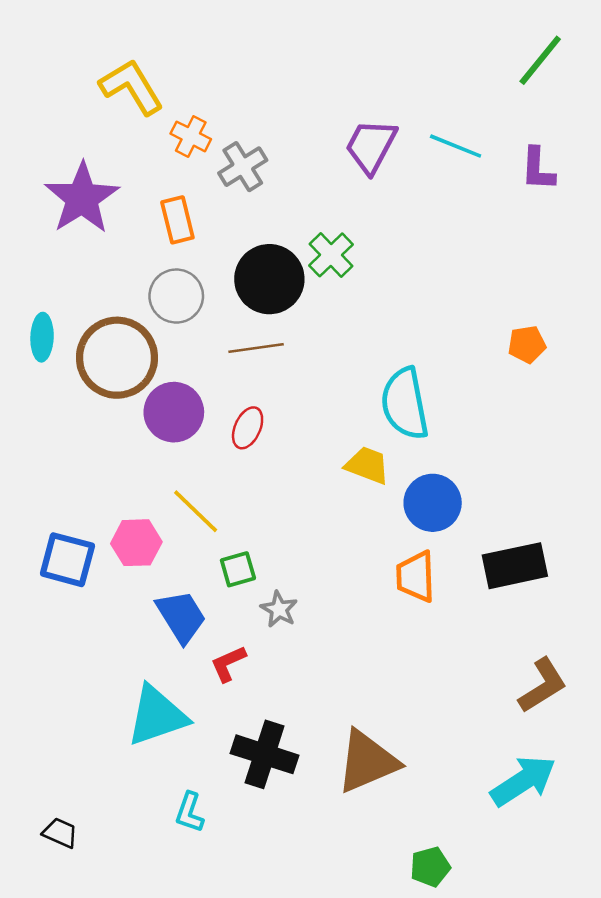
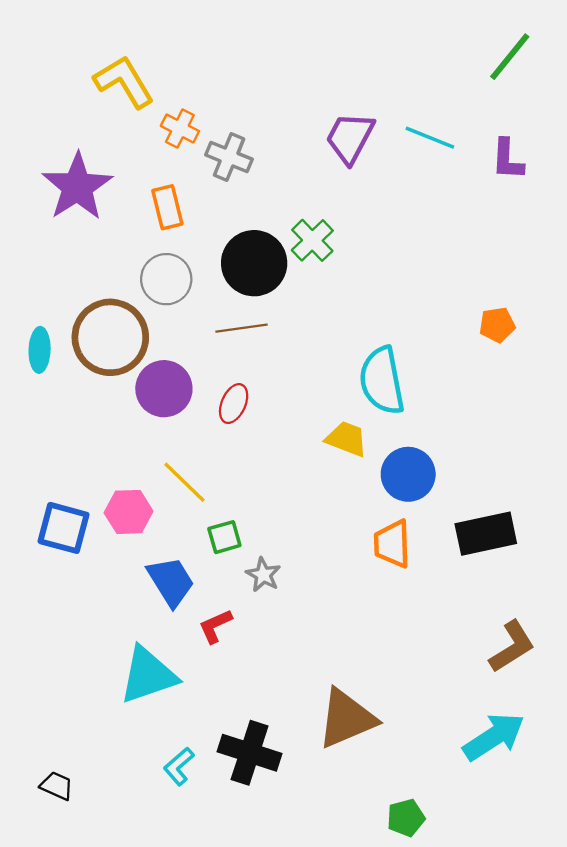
gray cross: (243, 167) -> (229, 157), turned -36
cyan ellipse: (42, 337) -> (40, 350), moved
black cross: (265, 754) -> (250, 753), moved
cyan L-shape: (190, 812) -> (179, 766), turned 30

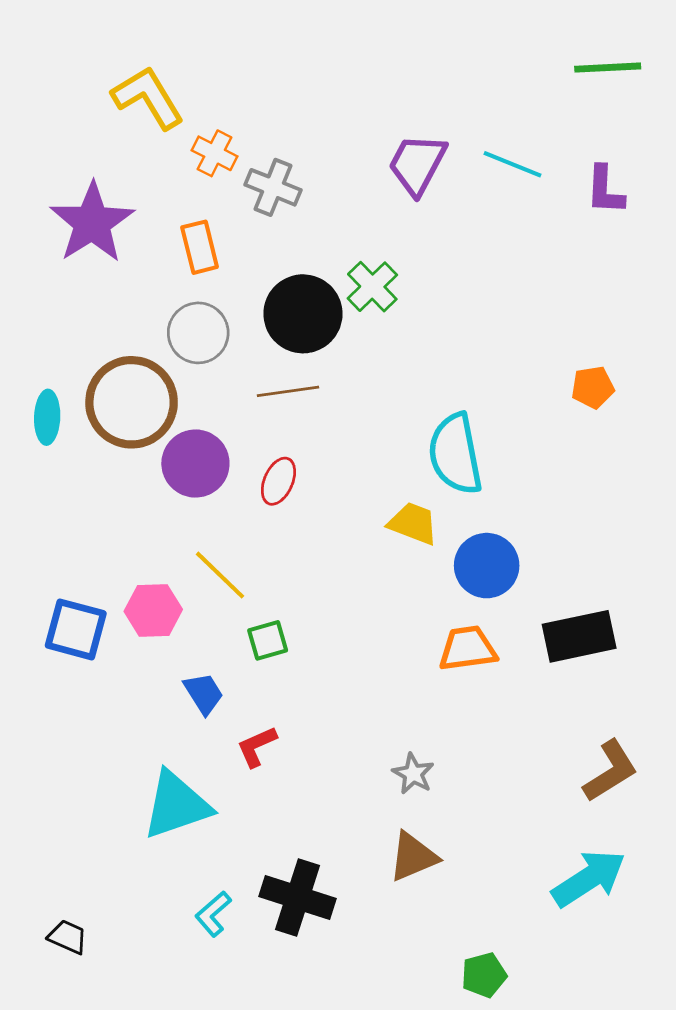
green line: (510, 57) -> (608, 68), turned 48
orange trapezoid: (392, 544) -> (468, 649), turned 84
gray star: (263, 575) -> (413, 774), moved
blue trapezoid: (171, 582) -> (204, 693), size x0.7
brown triangle: (347, 719) -> (413, 857), size x0.7

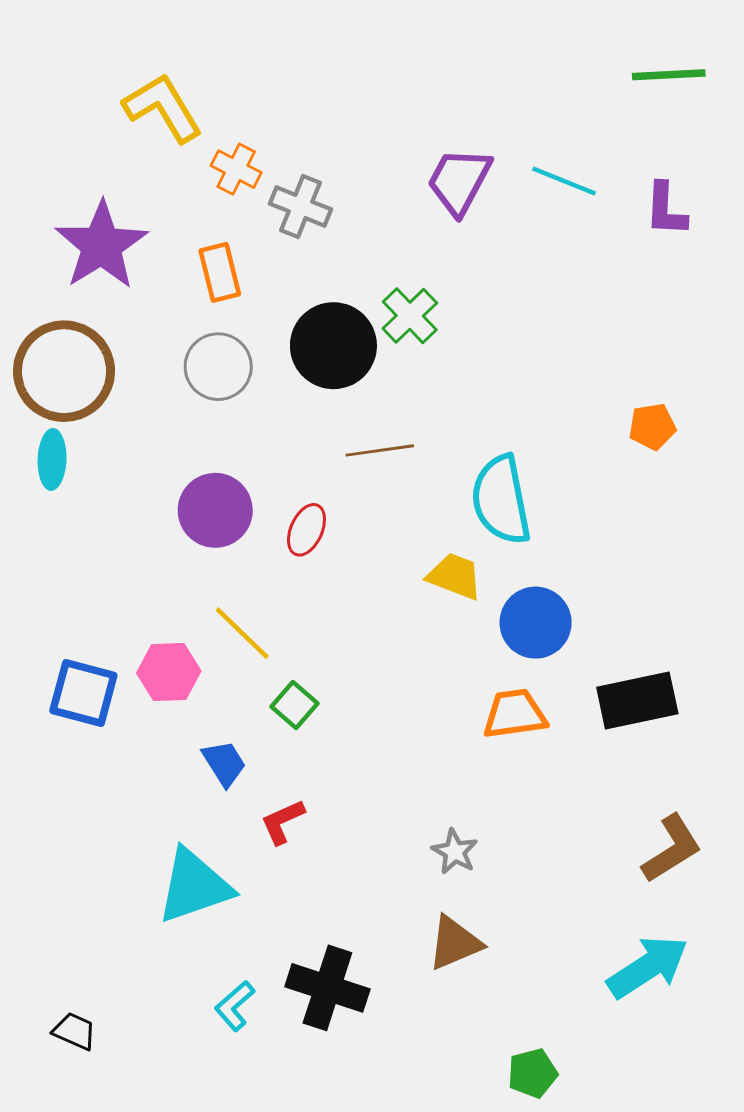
brown line: (288, 391) -> (380, 450), moved
brown circle: (132, 402) -> (64, 371), moved
green square: (268, 640) -> (295, 705), turned -33

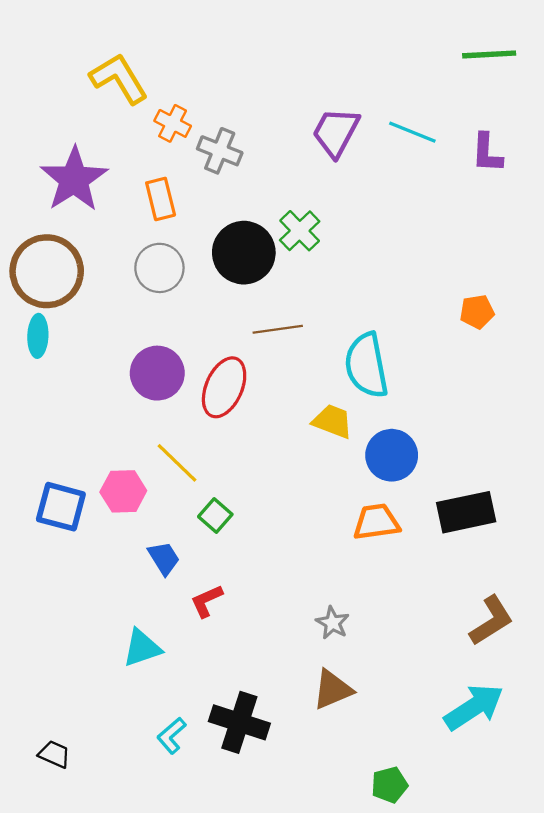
red ellipse: (306, 530) -> (224, 387), size x1.6
cyan triangle: (194, 886) -> (142, 648), size x0.7

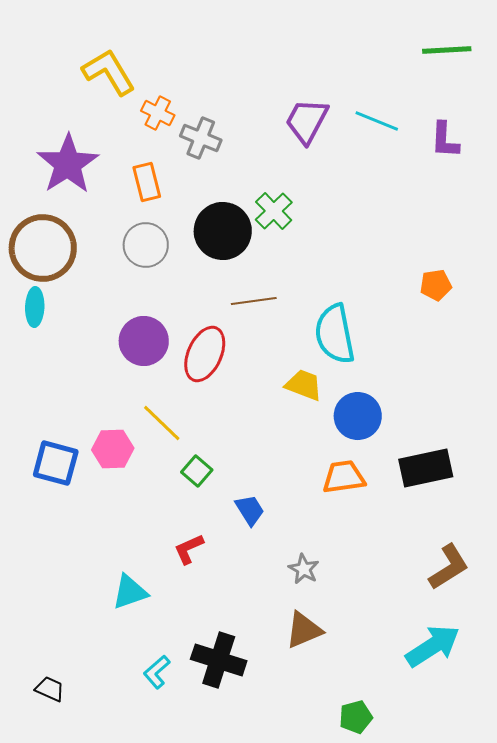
blue trapezoid: (164, 558) -> (250, 510), moved

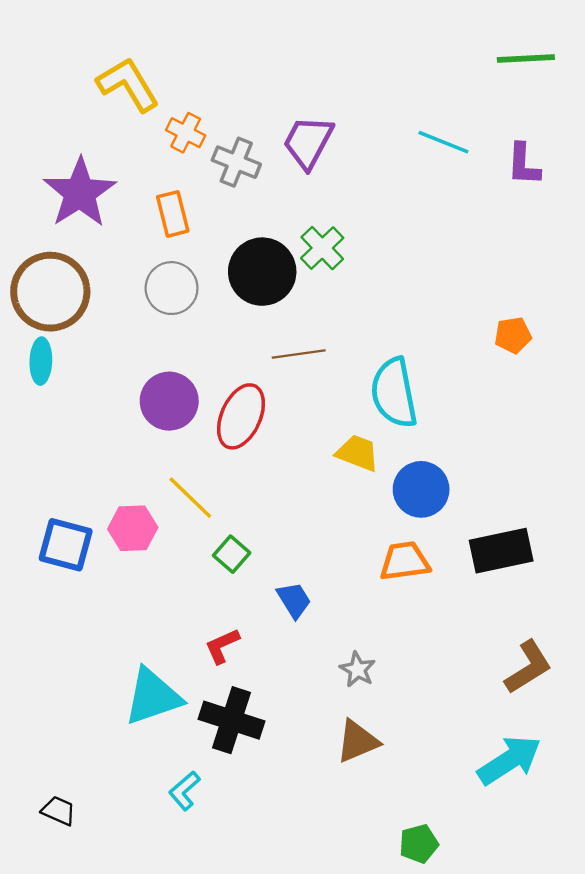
purple trapezoid: (307, 121) -> (308, 142), moved
cyan triangle: (130, 592) -> (153, 697), size x1.4
black cross: (219, 660) -> (232, 720), moved

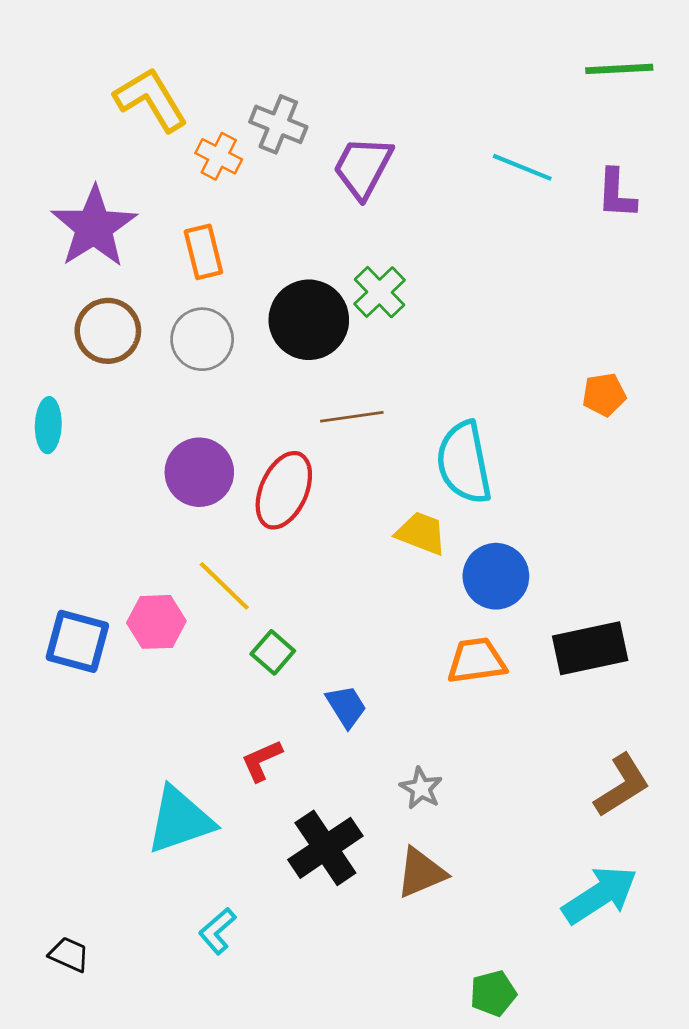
gray cross: (236, 162) -> (278, 124), moved
brown circle: (50, 292) -> (108, 331), moved, size x0.7
black cross: (232, 720) -> (325, 848), moved, turned 38

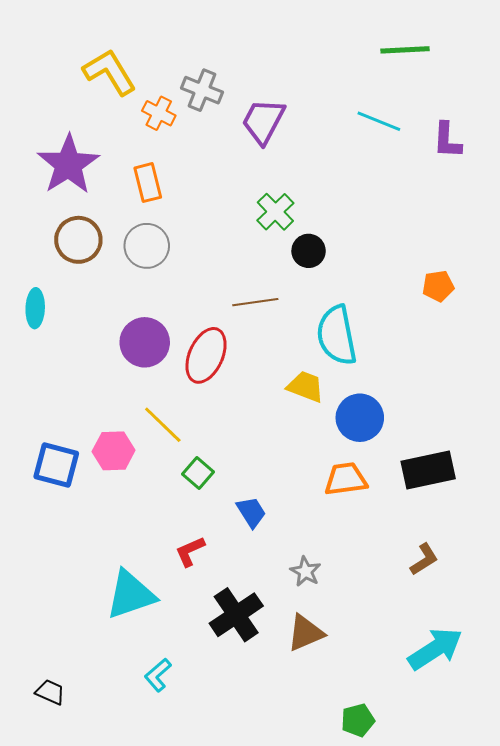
green line: (619, 69) -> (405, 50), moved
black circle: (309, 320) -> (309, 251), moved, size x0.6
brown L-shape: (622, 785) -> (424, 559), moved, size x0.7

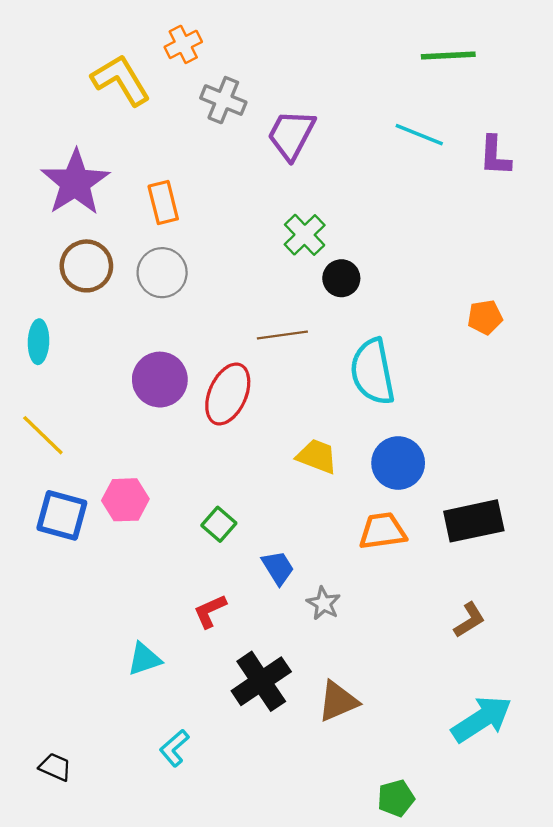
orange cross: (159, 113) -> (183, 44), moved, turned 36
yellow trapezoid: (306, 387) -> (317, 456), moved
yellow line: (163, 425) -> (43, 435), moved
gray star: (306, 571) -> (324, 603), moved
cyan triangle: (131, 595) -> (144, 659), size x0.6

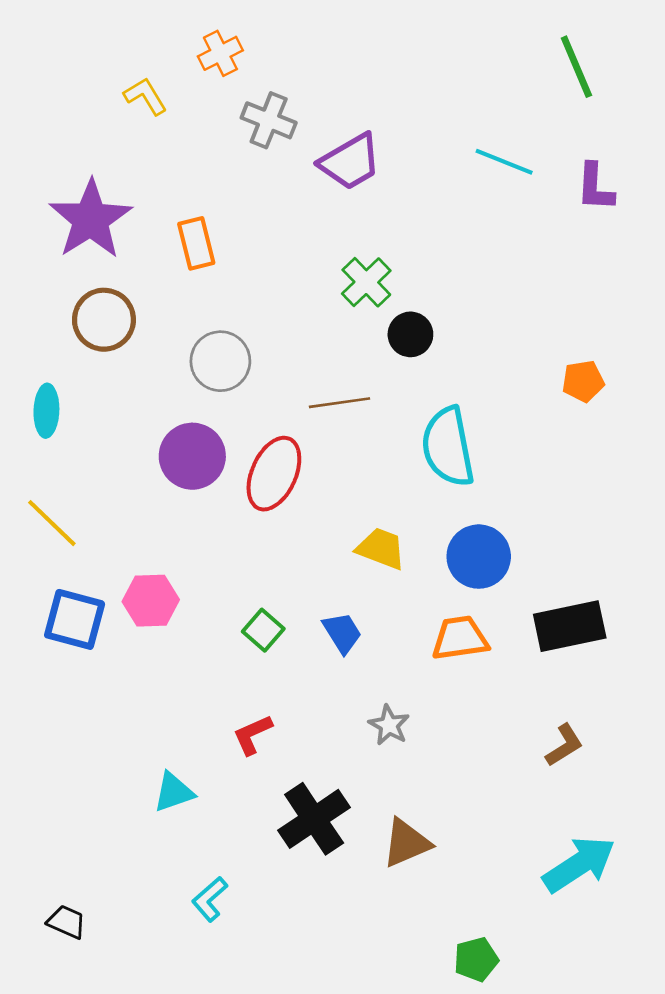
green line: (448, 56) -> (576, 67), moved, turned 70
yellow L-shape: (121, 80) -> (145, 96), size x0.6
purple trapezoid: (291, 135) -> (350, 162), turned -148
gray circle: (162, 273) -> (220, 361), moved
blue trapezoid: (278, 568) -> (342, 633), moved

